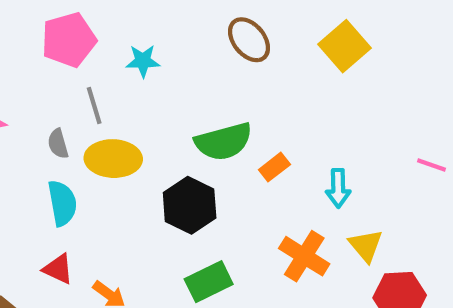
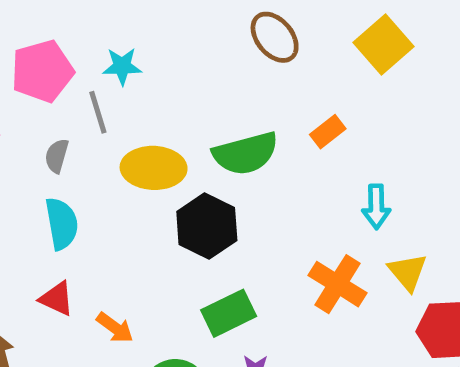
pink pentagon: (69, 40) -> (42, 71), moved
cyan star: (143, 61) -> (122, 66), moved
gray semicircle: (58, 144) -> (57, 156), turned 32
yellow ellipse: (113, 159) -> (154, 168), moved
orange rectangle: (274, 167) -> (328, 132), moved

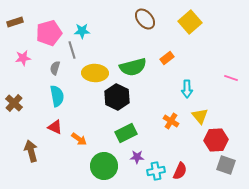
orange cross: (338, 284) -> (171, 121), size x0.7

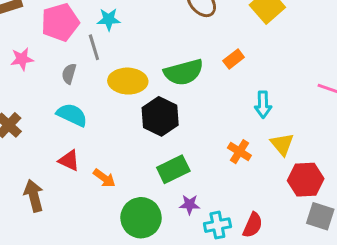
cyan semicircle: (57, 96) -> (72, 115), turned -55

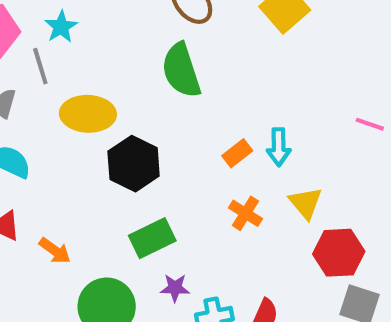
cyan star: (109, 19) -> (61, 27), turned -30
orange rectangle: (234, 59) -> (237, 153), moved
green semicircle: (184, 72) -> (181, 70), moved, turned 87

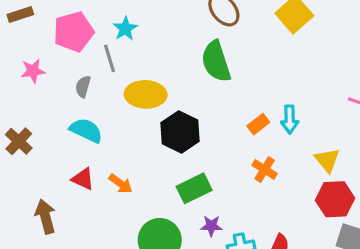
yellow triangle: (306, 203) -> (327, 160), moved
orange arrow: (55, 251) -> (121, 184), moved

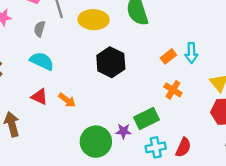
yellow ellipse: (146, 94) -> (94, 20), moved
green rectangle: (194, 188) -> (146, 119), moved
purple star: (211, 226) -> (123, 131), moved

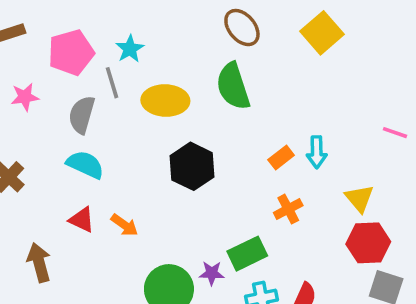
gray semicircle: (40, 29) -> (82, 115), size x1.5
orange cross: (173, 90) -> (288, 209), turned 30

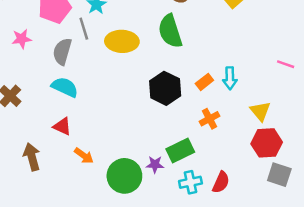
black hexagon: (192, 166) -> (165, 88), moved
orange arrow: (124, 225) -> (84, 156), moved

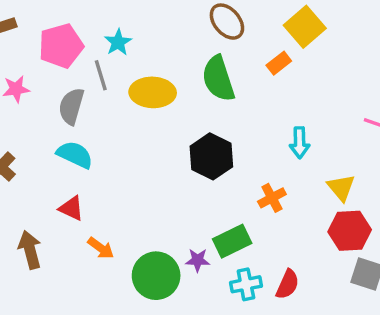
orange rectangle: (204, 82) -> (279, 63), moved

